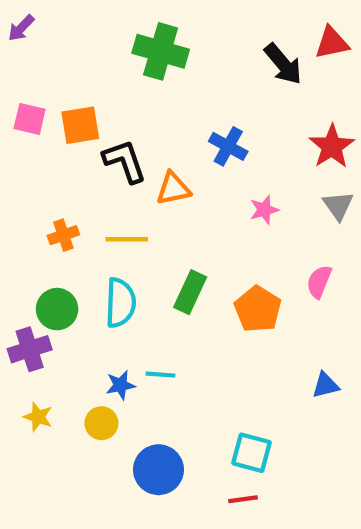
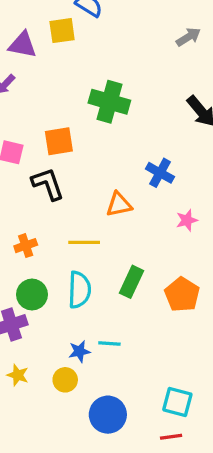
orange square: (80, 125) -> (59, 141), moved
black L-shape: (125, 161) -> (48, 184), moved
orange cross: (63, 235) -> (26, 246), moved

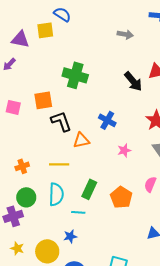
gray arrow: (188, 37) -> (125, 34), turned 42
black L-shape: (48, 184) -> (61, 121), moved
cyan line: (109, 343) -> (78, 212), moved
blue star: (79, 351) -> (70, 236), moved
yellow circle: (65, 380) -> (47, 251), size x1.5

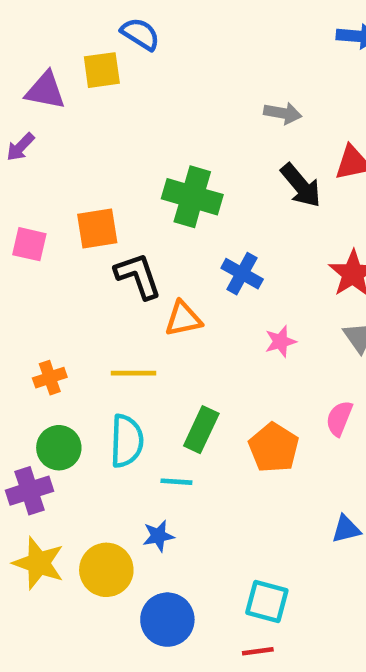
gray arrow: (125, 34) -> (283, 113), moved
green cross: (75, 75) -> (192, 197), moved
yellow star: (17, 248) -> (39, 563), size x1.6

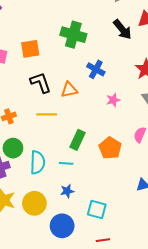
black L-shape: (138, 276) -> (41, 83), moved
cyan semicircle: (127, 441) -> (38, 162), moved
blue star: (158, 536) -> (67, 191), moved
cyan square: (267, 601) -> (97, 209), moved

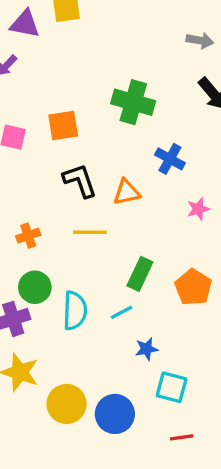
cyan line: (66, 163) -> (122, 312), turned -32
blue star: (67, 191) -> (147, 349), moved
yellow circle: (34, 203) -> (67, 404), moved

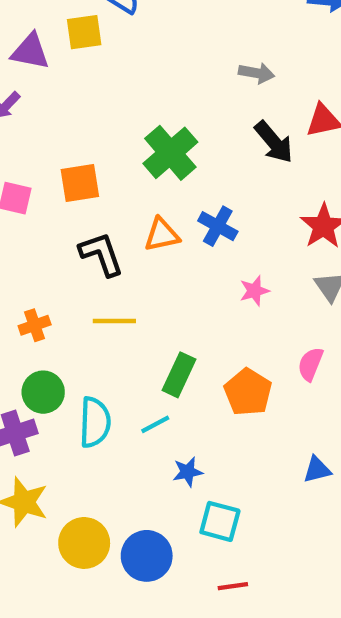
green cross: (133, 102) -> (170, 153), turned 33
orange triangle: (127, 192) -> (162, 235), moved

